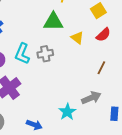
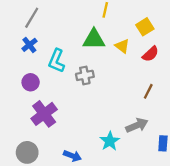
yellow triangle: (77, 38) -> (122, 46), moved
cyan L-shape: (22, 54) -> (57, 61), moved

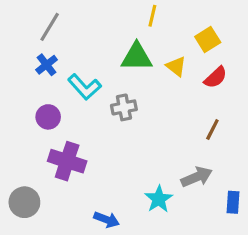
cyan L-shape: (57, 61) -> (84, 87), turned -65
purple cross: (44, 114) -> (67, 161), turned -35
gray circle: (27, 152) -> (24, 202), moved

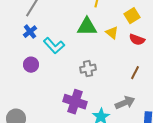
red semicircle: (216, 77) -> (137, 40), turned 63
gray cross: (124, 107) -> (88, 69), moved
purple cross: (67, 161) -> (75, 102), moved

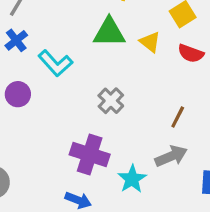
gray cross: (88, 69) -> (111, 101), turned -35
brown line: (135, 73) -> (178, 117), moved

